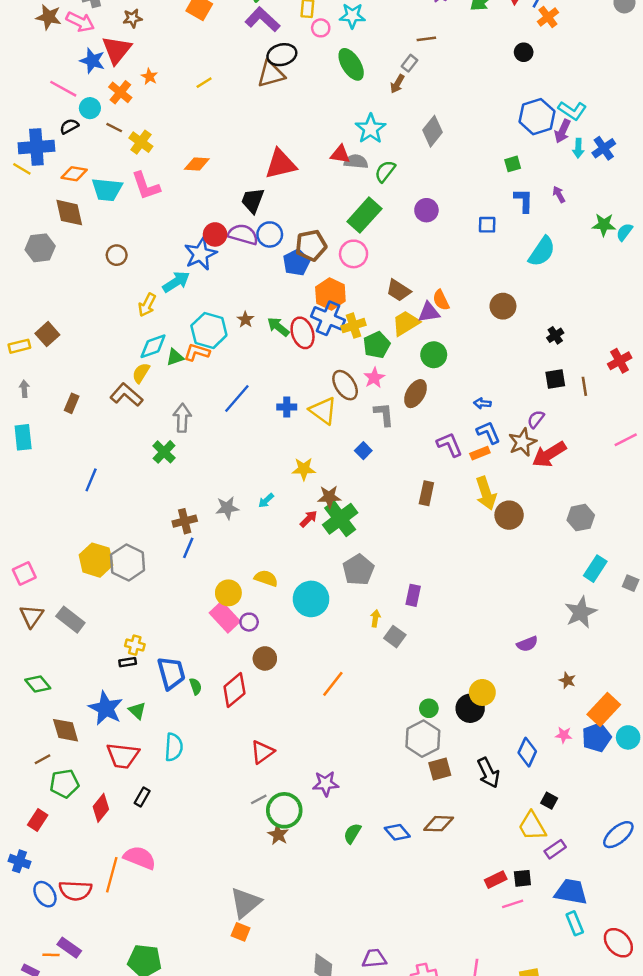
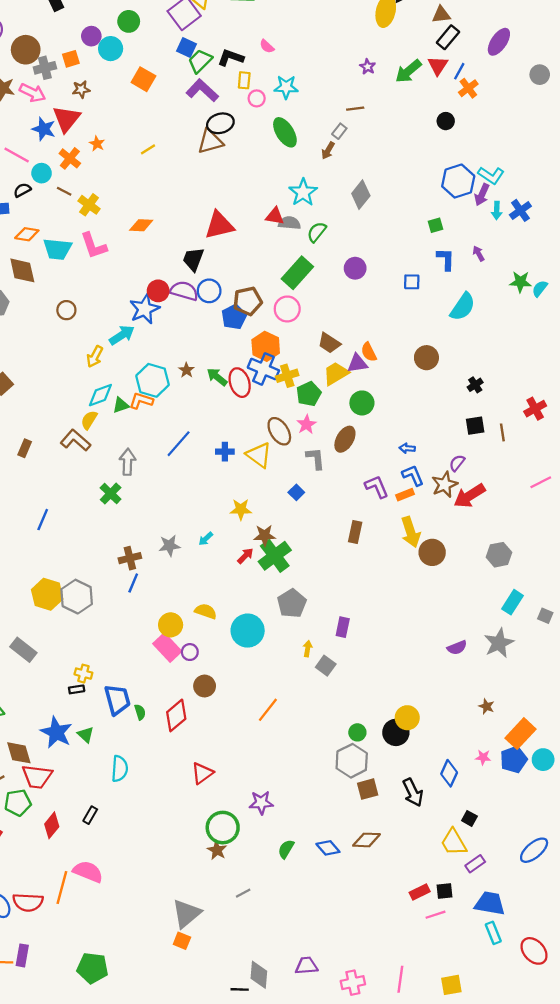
purple semicircle: (527, 644) -> (457, 648), moved
red trapezoid: (123, 756) -> (37, 777), moved
gray line: (259, 799) -> (243, 893), moved
purple rectangle: (69, 948) -> (22, 955), turned 65

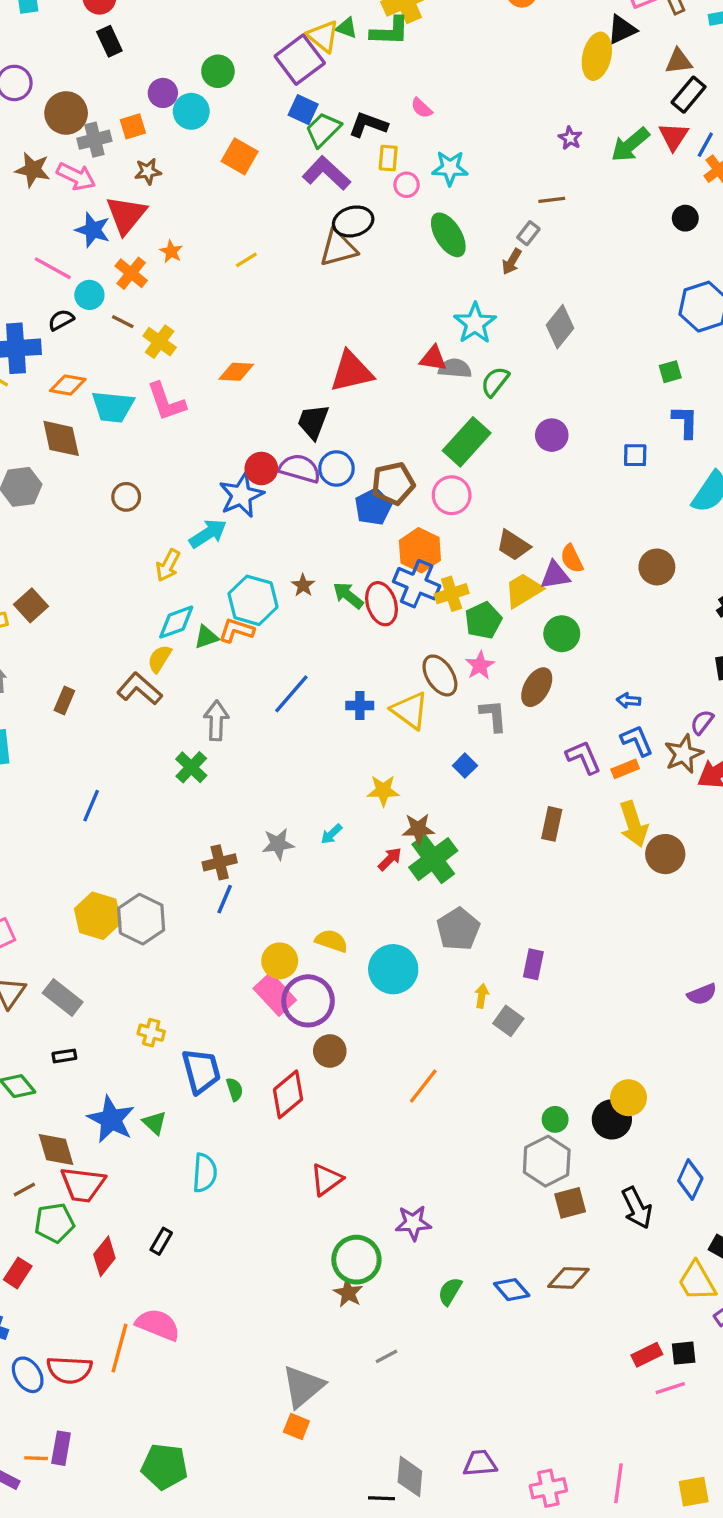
purple circle: (190, 652) -> (308, 1001), size x2.0
black rectangle: (77, 689) -> (64, 1056), moved

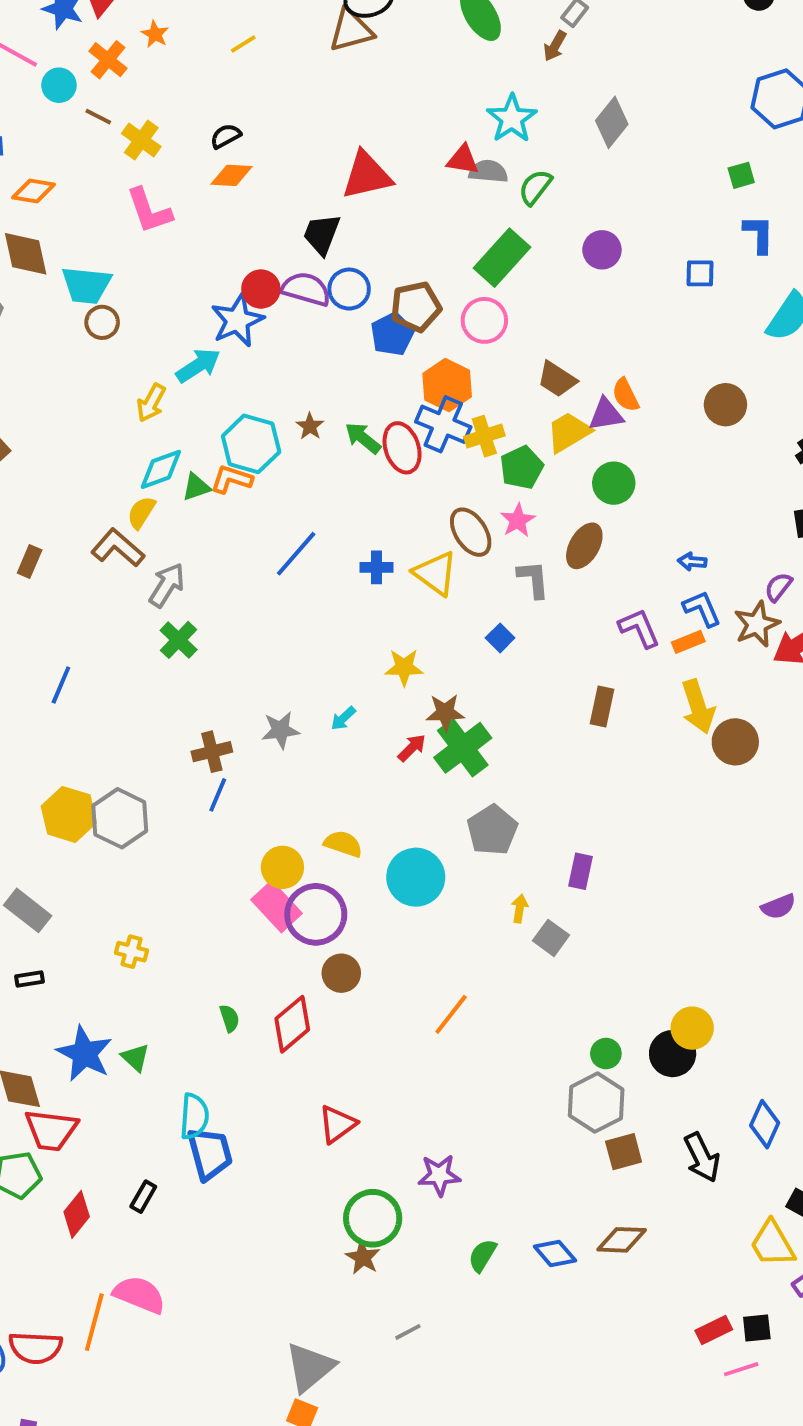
black semicircle: (61, 320) -> (226, 136), moved
cyan trapezoid: (113, 407) -> (86, 285), moved
gray arrow: (216, 721) -> (167, 585), moved, turned 30
blue trapezoid: (201, 1071) -> (210, 1154), moved

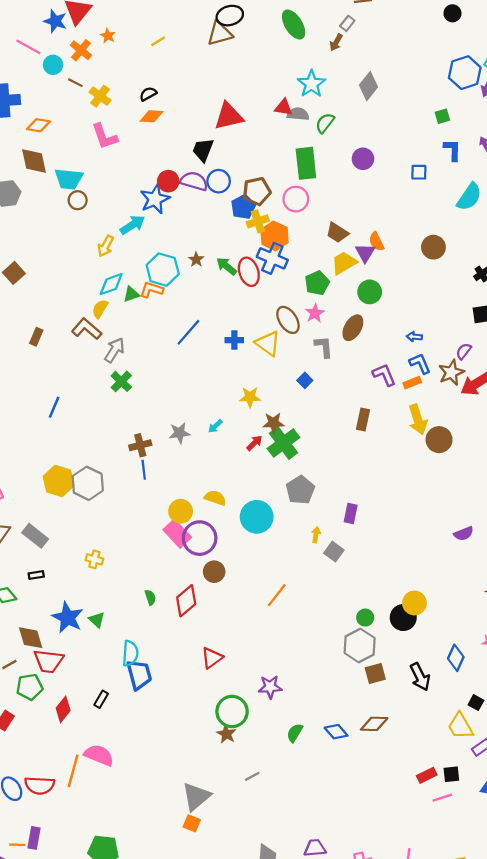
green rectangle: (502, 258) -> (306, 163), turned -48
purple triangle: (606, 415) -> (365, 253), turned -50
yellow cross: (484, 436) -> (258, 221), moved
blue line: (218, 795) -> (144, 470), turned -30

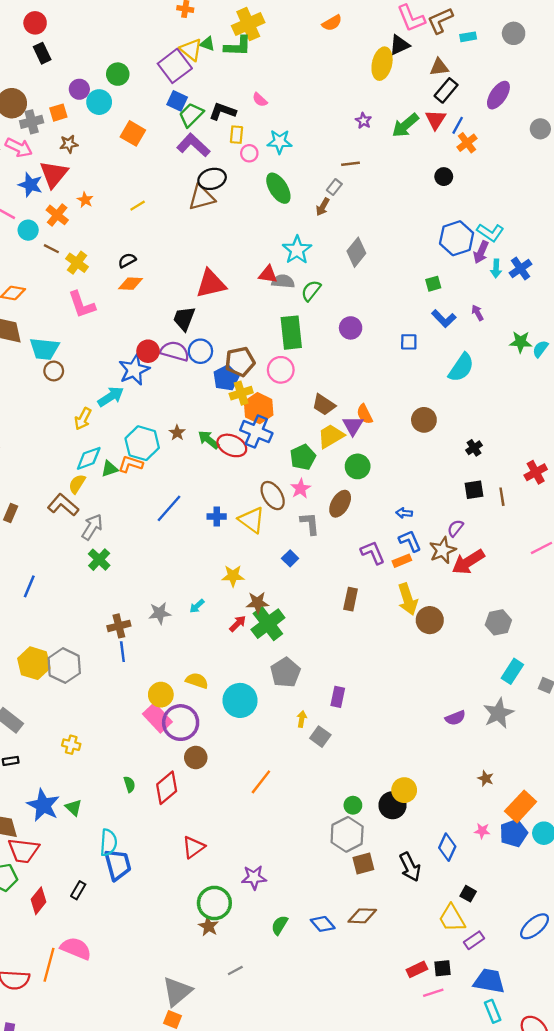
blue L-shape: (452, 150) -> (444, 319), turned 135
red ellipse: (249, 272) -> (232, 445), turned -48

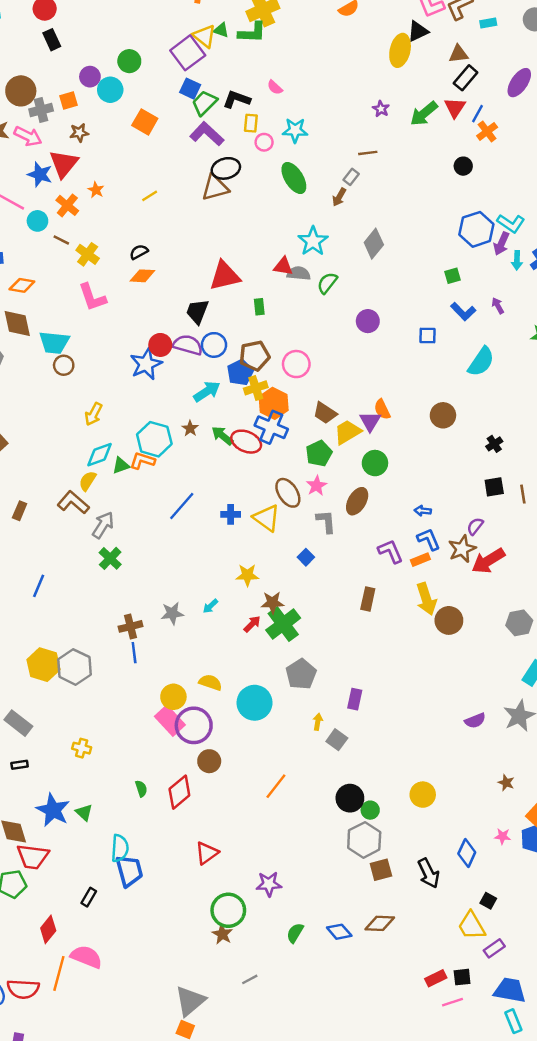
green rectangle: (291, 333) -> (259, 307), moved, size x0.5
cyan arrow: (111, 397) -> (207, 391), moved
brown trapezoid: (324, 405) -> (325, 413), moved
black circle: (393, 805) -> (350, 798), moved
red diamond: (39, 901) -> (48, 929), moved

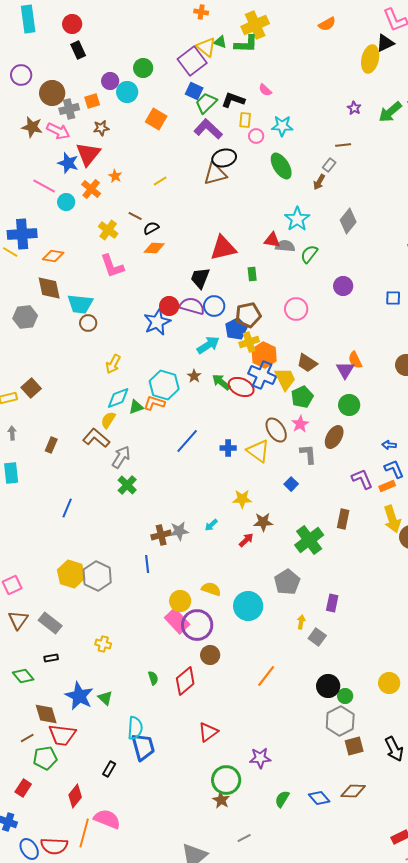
brown line: (61, 240) -> (135, 216), moved
pink circle: (296, 364) -> (296, 309), moved
yellow trapezoid: (348, 432) -> (285, 379), moved, turned 95
green cross: (283, 624) -> (309, 540), moved
brown cross: (130, 626) -> (161, 535), moved

